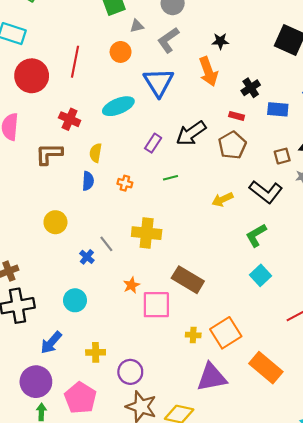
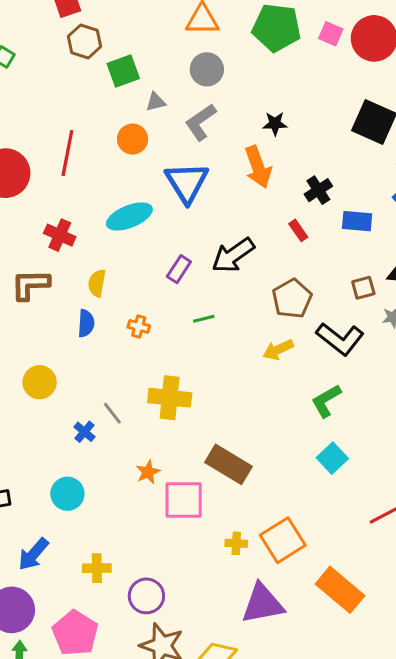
red rectangle: (237, 116) -> (298, 230), turned 40
brown pentagon: (232, 145) -> (292, 299), moved

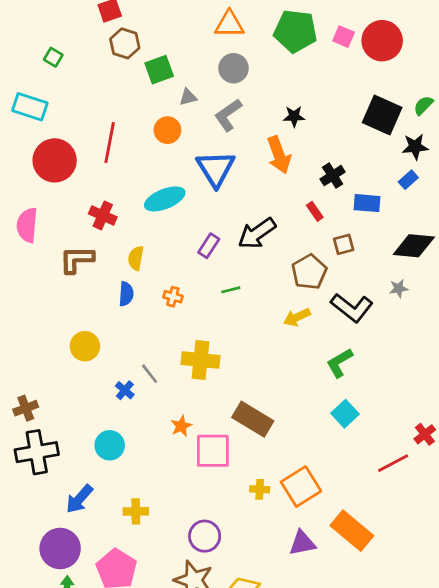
brown square: (363, 288) -> (344, 244), moved
purple circle: (146, 596) -> (205, 536), moved
purple triangle: (263, 604) -> (302, 543), moved, size x0.7

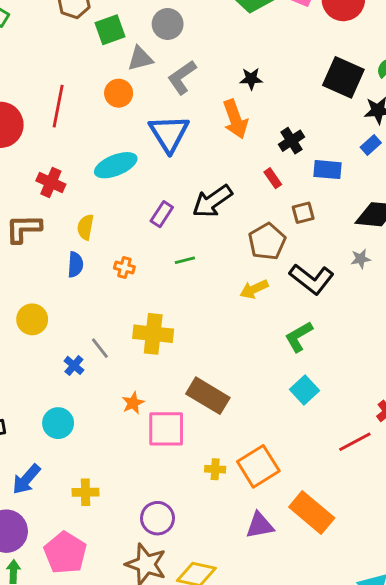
gray circle: (234, 68) -> (168, 24), moved
gray triangle: (188, 97) -> (140, 59), size x1.4

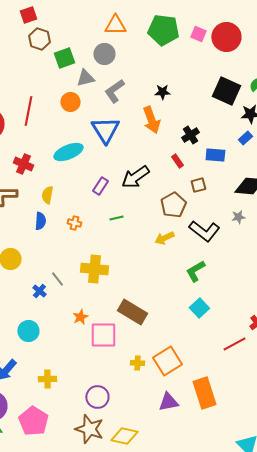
orange rectangle: (312, 512) -> (204, 393), turned 32

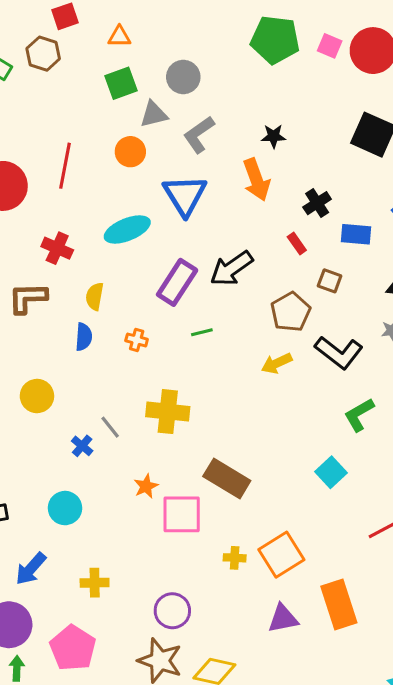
orange triangle: (115, 25) -> (119, 37), moved, size x0.7
brown hexagon: (39, 39) -> (43, 54), moved
brown square: (198, 185) -> (330, 281), turned 35
purple rectangle: (100, 186) -> (177, 282), size x1.6
green L-shape: (195, 271) -> (359, 415), moved

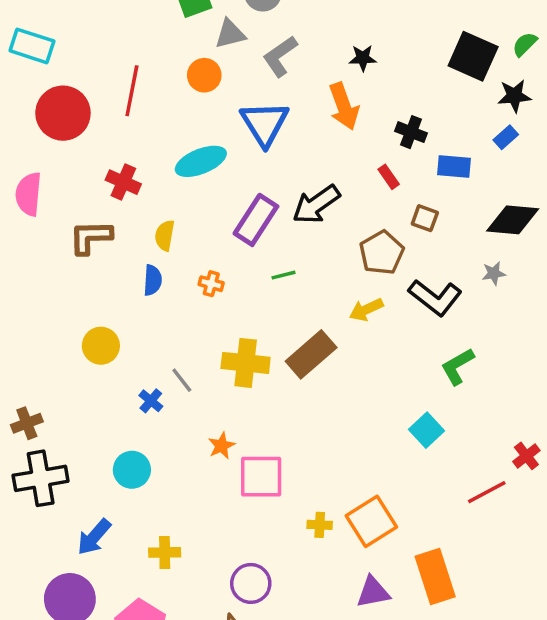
black cross: (317, 203) -> (411, 132), turned -36
brown rectangle: (227, 478) -> (311, 354), moved, turned -72

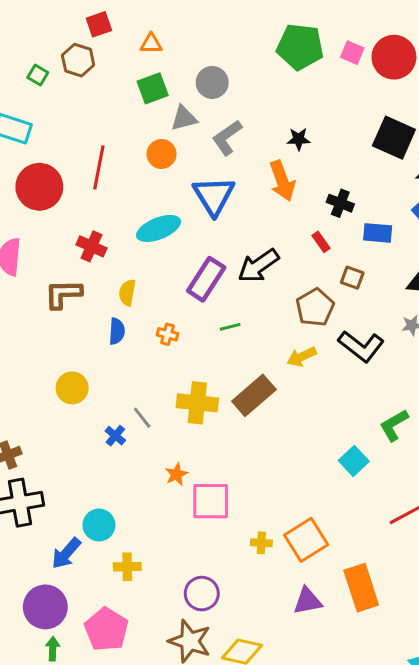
green L-shape: (458, 366) -> (394, 425), moved
cyan circle: (132, 470) -> (99, 525), moved

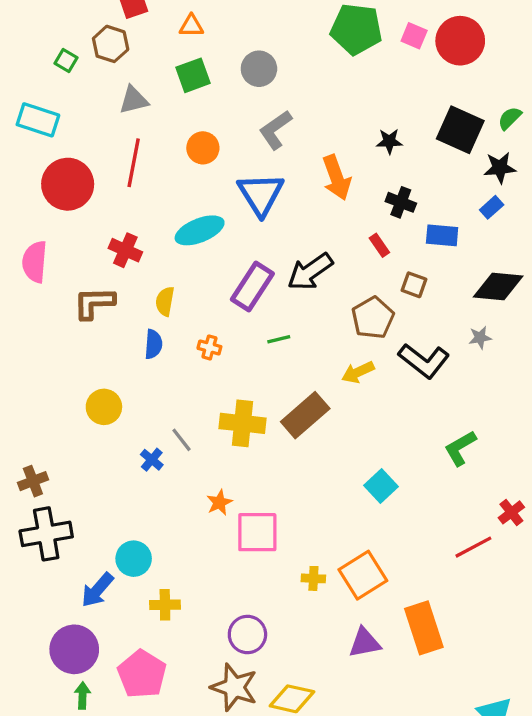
gray triangle: (184, 118) -> (134, 100), moved
black star: (299, 139) -> (389, 141), moved
cyan square: (354, 461) -> (381, 486), moved

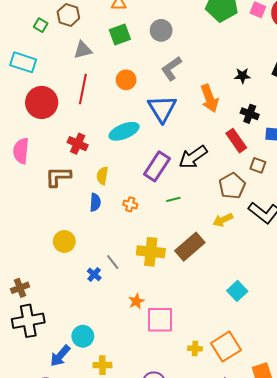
red rectangle: (379, 245) -> (236, 141), size x1.6

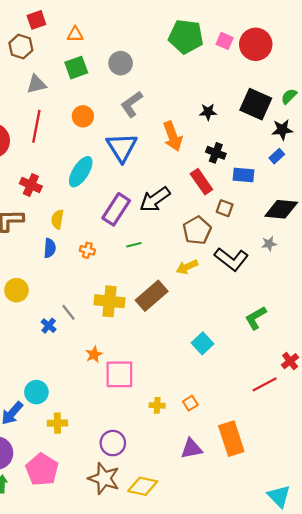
cyan ellipse: (124, 131) -> (81, 172), turned -36
orange square: (226, 347) -> (190, 403), size x0.5

